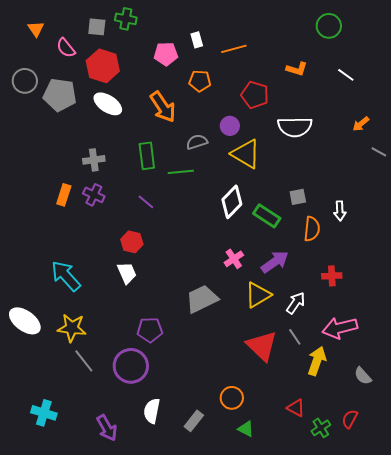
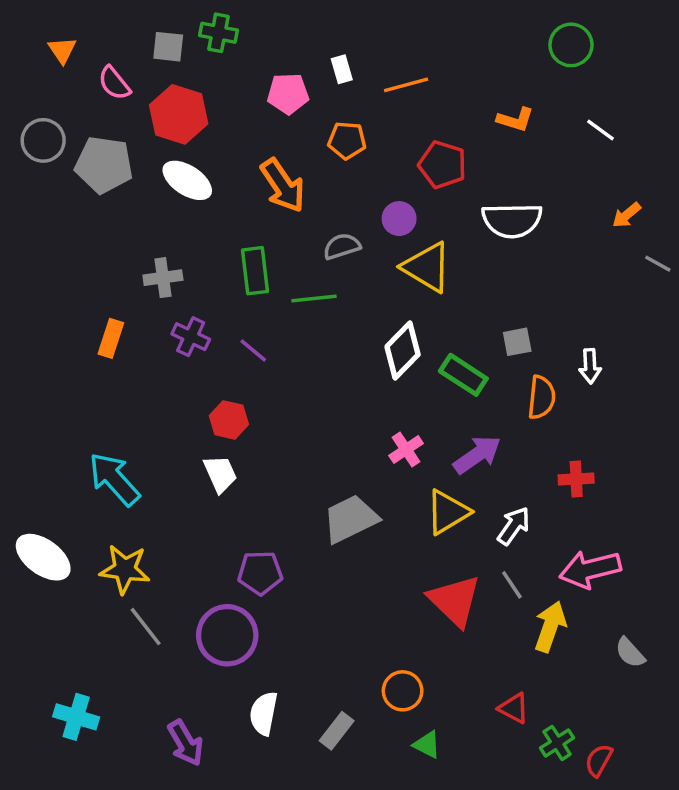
purple cross: (94, 195) -> (191, 337), moved
red semicircle: (350, 419) -> (599, 760), moved

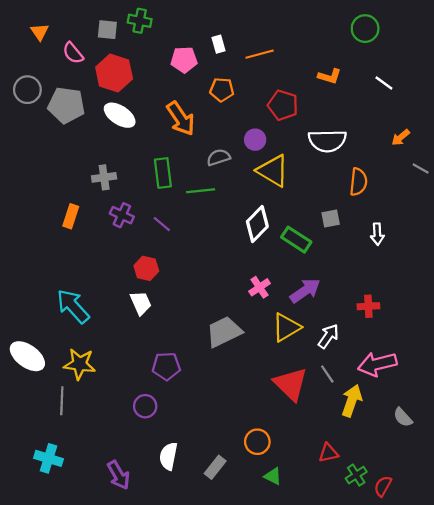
orange semicircle: (541, 397) -> (358, 182), moved
gray line: (146, 627) -> (62, 401), moved, turned 40
purple circle: (227, 635) -> (145, 406), size x0.6
red triangle: (514, 708) -> (328, 453), turned -40

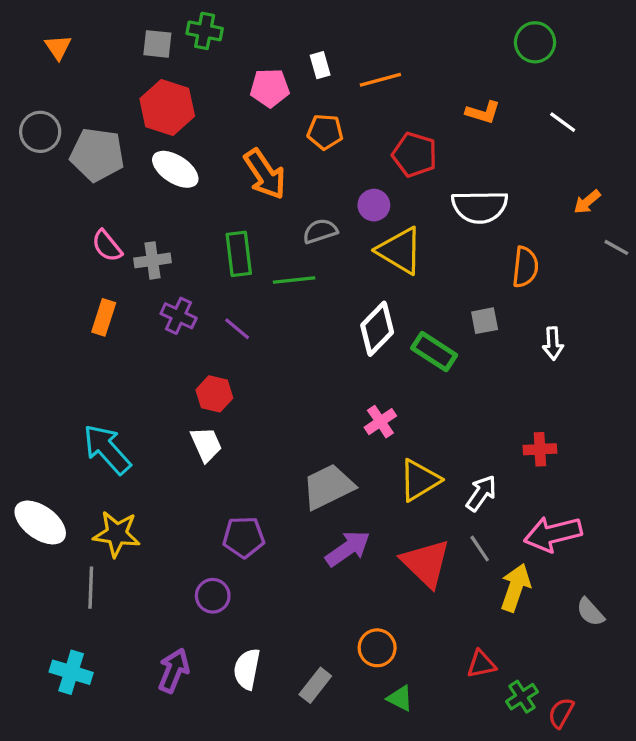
pink semicircle: (73, 53) -> (107, 246), moved
purple arrow: (305, 291) -> (348, 549), moved
purple arrow: (119, 475) -> (174, 671), moved, turned -128

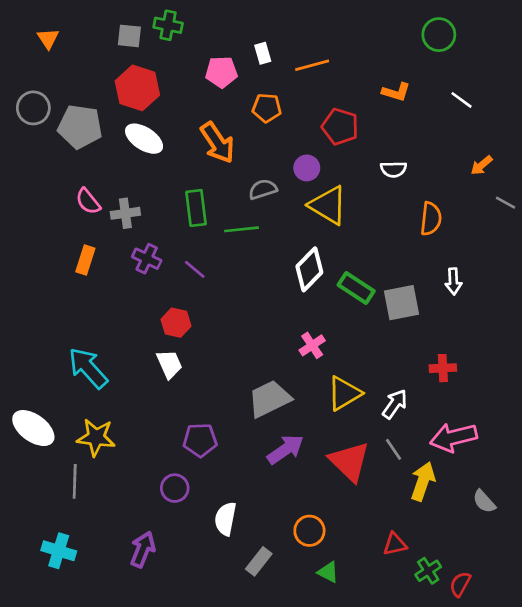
white semicircle: (480, 207) -> (393, 169), size x0.6
gray square: (485, 321) -> (401, 303), moved, size x1.6
white semicircle: (247, 669) -> (225, 519), moved

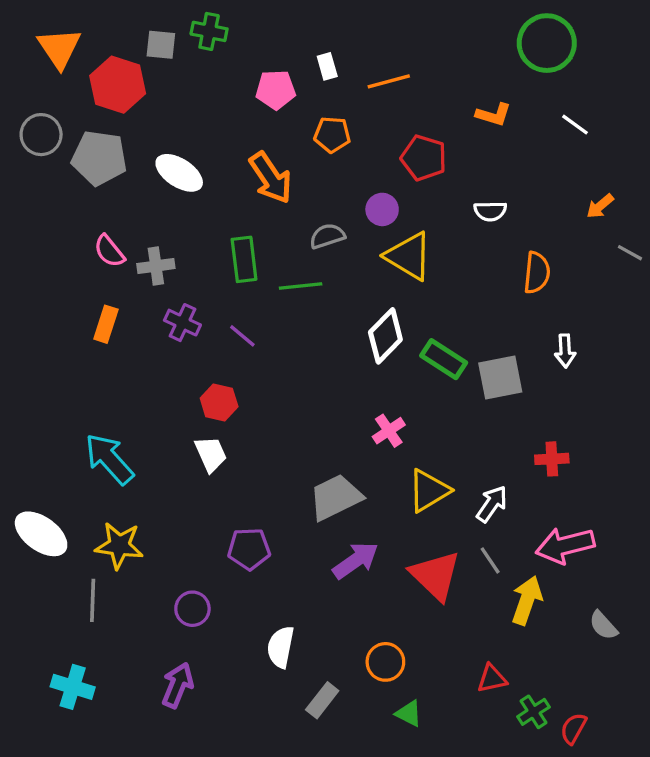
green circle: (439, 35) -> (547, 43), size x1.4
orange triangle: (48, 39) -> (59, 48), size x1.6
red hexagon: (137, 88) -> (118, 85), moved
purple circle: (175, 488) -> (192, 609), moved

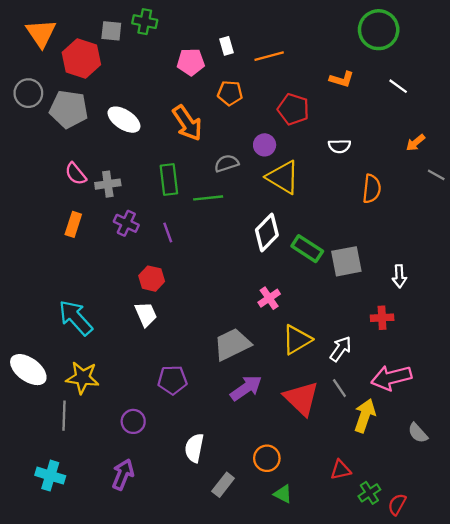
purple line: (242, 336) -> (168, 232), turned 30
white arrow: (565, 351) -> (399, 276), moved

